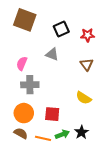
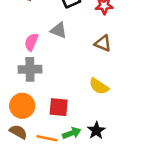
pink semicircle: (22, 63) -> (31, 42), moved
brown triangle: (87, 64) -> (103, 43), turned -32

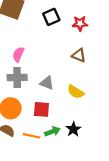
gray triangle: (59, 30) -> (47, 83), moved

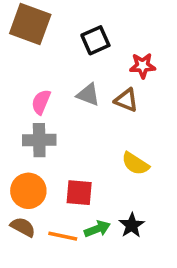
red star: (80, 23) -> (143, 66), moved
brown triangle: (79, 55) -> (126, 100), moved
gray triangle: (47, 83) -> (88, 95), moved

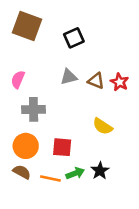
red star: (143, 66) -> (120, 82), moved, turned 30
gray triangle: (88, 95) -> (69, 77), turned -36
pink semicircle: (41, 102) -> (18, 79), moved

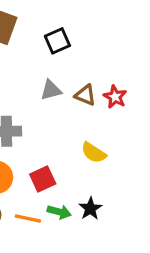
red square: (62, 147) -> (43, 179), turned -30
green arrow: (75, 173) -> (59, 212), turned 36

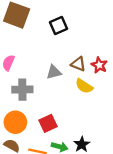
gray triangle: (51, 90) -> (54, 72), moved
yellow semicircle: (94, 153) -> (84, 86), moved

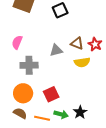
yellow semicircle: (84, 86) -> (82, 62), turned -42

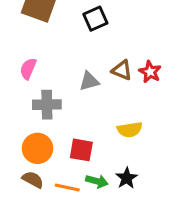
yellow semicircle: (82, 62) -> (130, 130), moved
red square: (51, 94) -> (81, 150), turned 35

